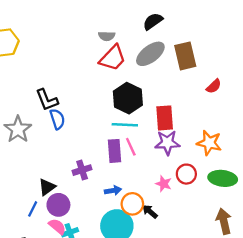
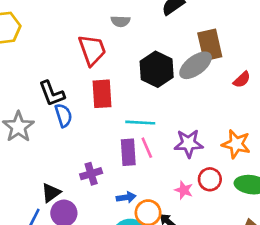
gray ellipse: (150, 54) -> (196, 65), moved
red trapezoid: (113, 58) -> (92, 50), moved, turned -64
black hexagon: (128, 98) -> (157, 69), moved
red rectangle: (165, 118) -> (102, 94), moved

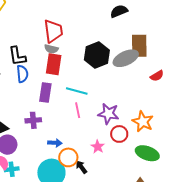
gray semicircle: (120, 21) -> (51, 49), moved
purple rectangle: (128, 152) -> (45, 93), moved
red circle: (210, 179) -> (119, 134), moved

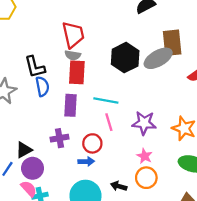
red circle: (119, 134) -> (92, 143), moved
pink star: (98, 147) -> (145, 156), moved
orange circle: (68, 157) -> (146, 178), moved
black arrow: (81, 167) -> (119, 186), turned -32

